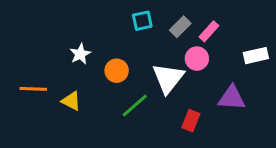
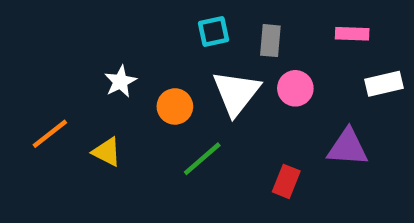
gray rectangle: (180, 27) -> (270, 41), turned -40
pink rectangle: (209, 31) -> (352, 34), moved, turned 50
white triangle: (168, 78) -> (236, 93), moved
orange line: (33, 89) -> (50, 134), turned -40

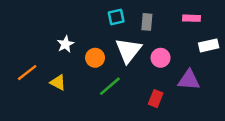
pink circle: (295, 88) -> (161, 58), moved

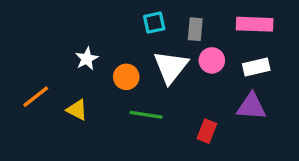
pink rectangle: (191, 18) -> (255, 24), size x1.5
white rectangle: (209, 45) -> (256, 67), moved
pink circle: (161, 58) -> (212, 60), moved
green line: (110, 86) -> (146, 115), turned 50

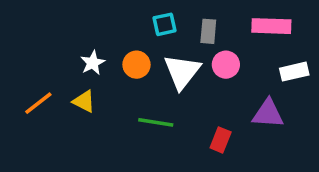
white rectangle: (256, 67) -> (294, 72), moved
orange circle: (126, 77) -> (136, 65), moved
yellow triangle: (77, 110) -> (84, 101), moved

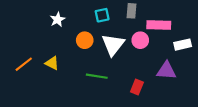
pink rectangle: (271, 26) -> (159, 25), moved
gray rectangle: (208, 31) -> (132, 11), moved
white star: (93, 63) -> (57, 20), moved

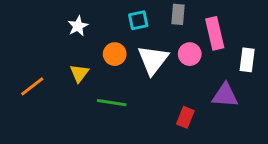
pink rectangle: (159, 25) -> (215, 33), turned 75
white rectangle: (183, 45) -> (247, 60), turned -70
yellow triangle: (52, 63) -> (79, 73), moved, turned 40
green line: (97, 76) -> (112, 103), moved

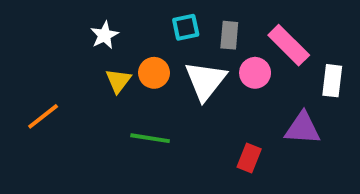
gray rectangle: (178, 14) -> (229, 35), moved
pink rectangle: (215, 33) -> (289, 45), turned -32
yellow triangle: (79, 73) -> (118, 81), moved

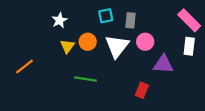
pink rectangle: (289, 45) -> (189, 20), moved
purple triangle: (303, 128) -> (163, 64), moved

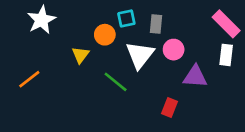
white star: (59, 20) -> (41, 20), moved, size x1.5
orange circle: (88, 42) -> (105, 35), moved
green line: (85, 79) -> (116, 82), moved, turned 30

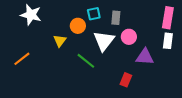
white star: (41, 20) -> (31, 15), turned -30
pink rectangle: (226, 24) -> (168, 18), turned 55

